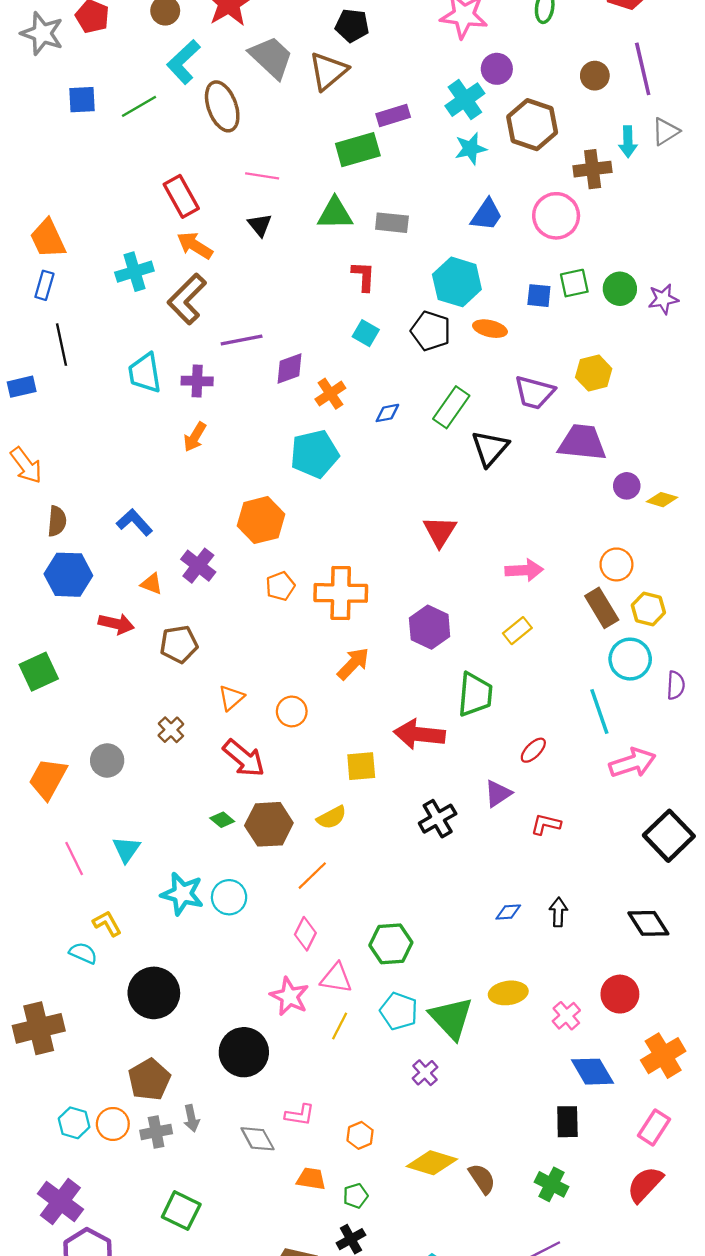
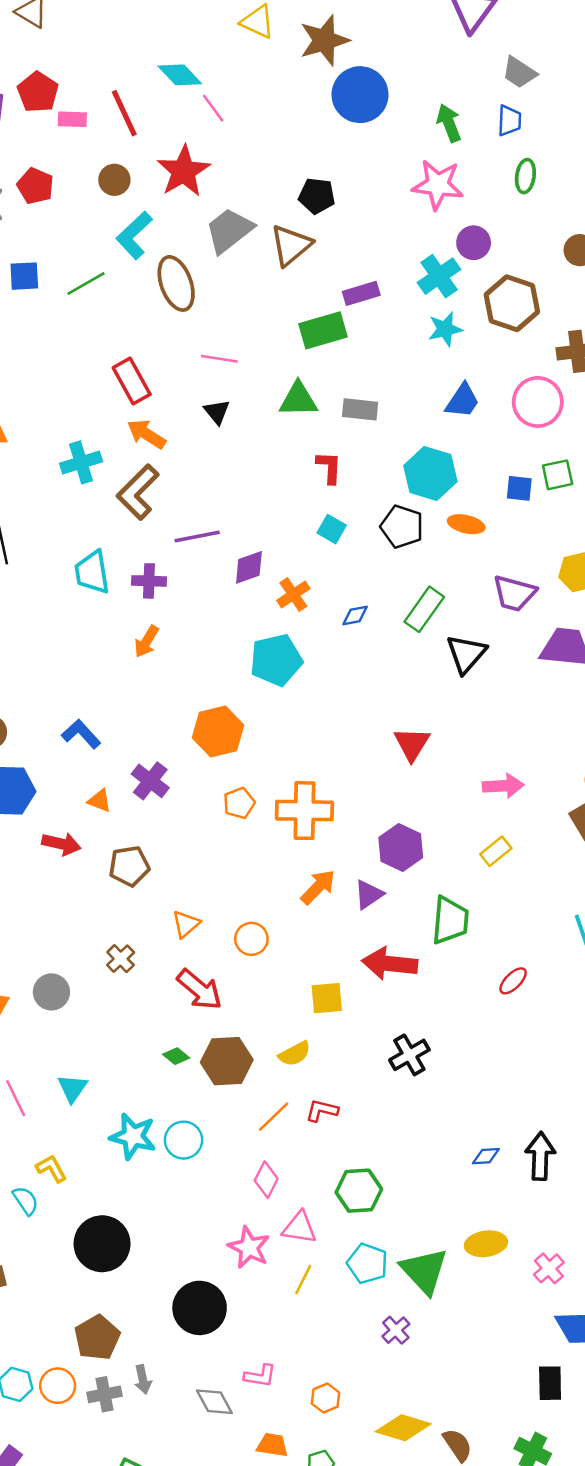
gray trapezoid: (271, 57) -> (229, 230), turned -81
purple triangle: (498, 794) -> (369, 894), moved
red L-shape: (546, 824) -> (322, 1110), moved
black arrow: (558, 912) -> (540, 1156), size x1.5
cyan semicircle: (83, 953) -> (26, 1201), turned 32

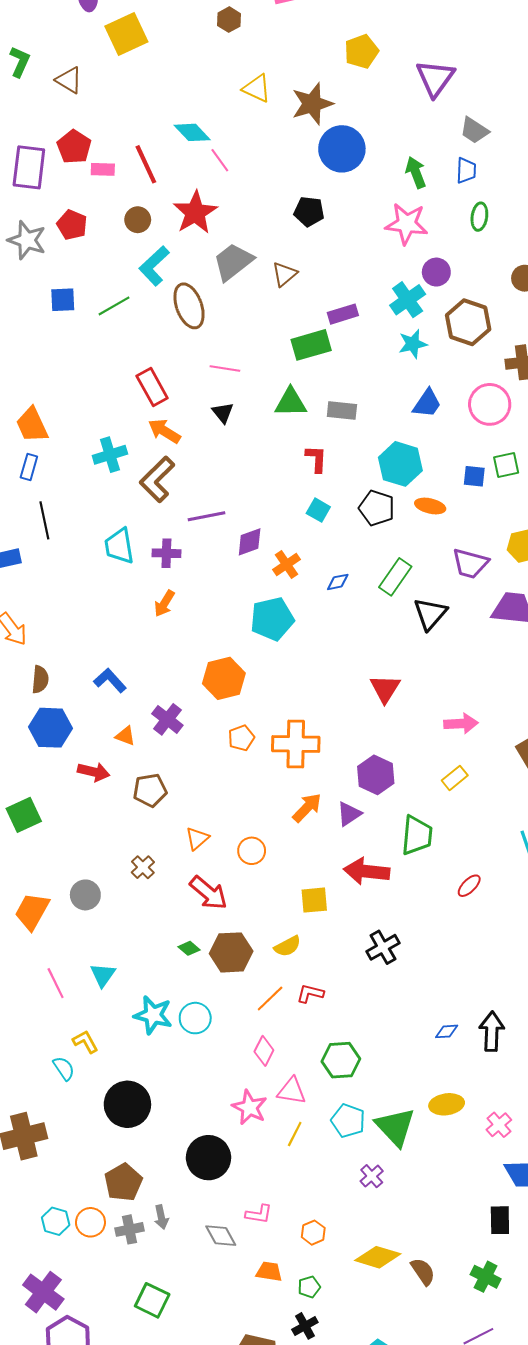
black pentagon: (317, 196) -> (309, 211), moved
brown triangle: (291, 245) -> (284, 274), size x0.7

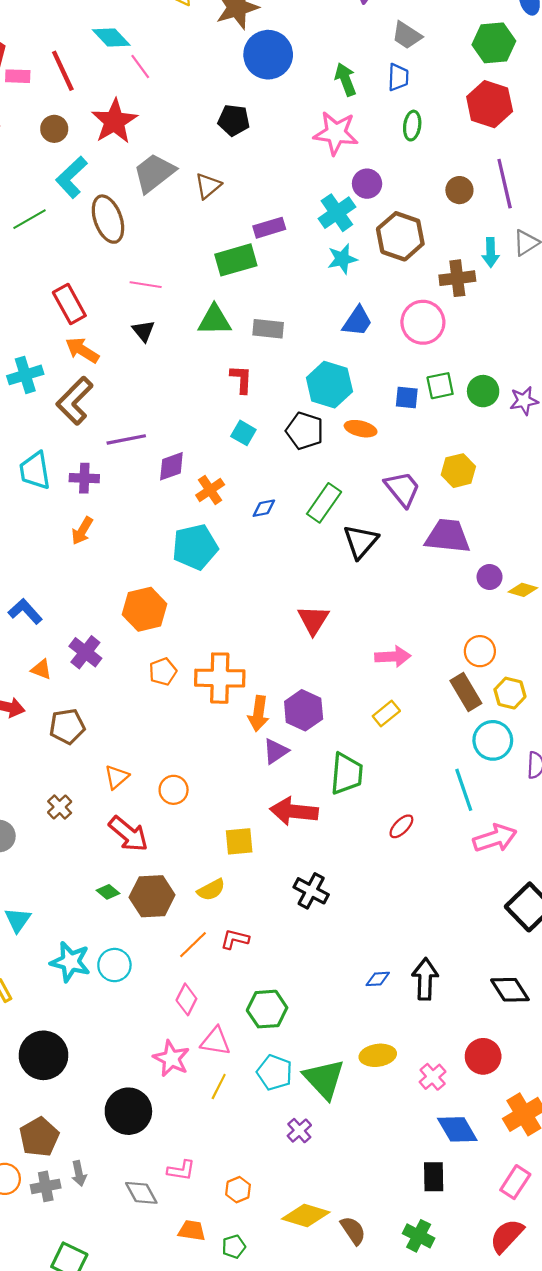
purple trapezoid: (470, 563) -> (402, 489), turned -144
orange arrow: (307, 808) -> (258, 714), moved, turned 144
black cross: (383, 947) -> (311, 891), turned -32

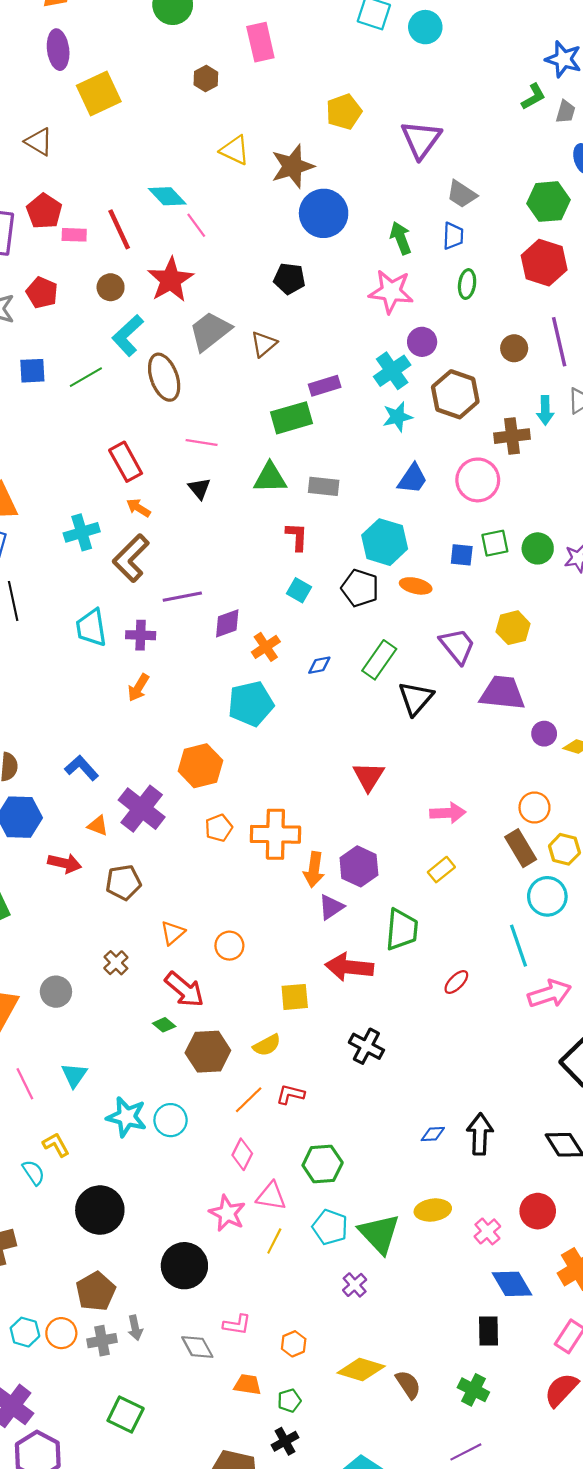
orange arrow: (82, 350) -> (138, 508), size x0.7
purple cross: (85, 652) -> (142, 809), size x1.4
green diamond: (108, 892) -> (164, 1025), moved

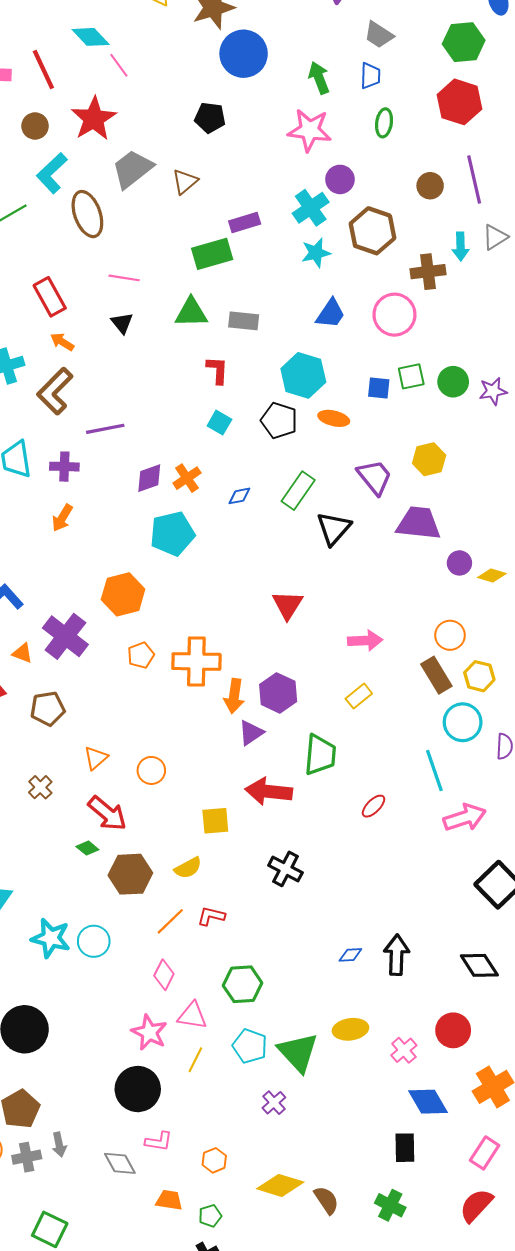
purple diamond: (227, 623) -> (149, 478), moved
black circle: (184, 1266) -> (138, 1089), moved

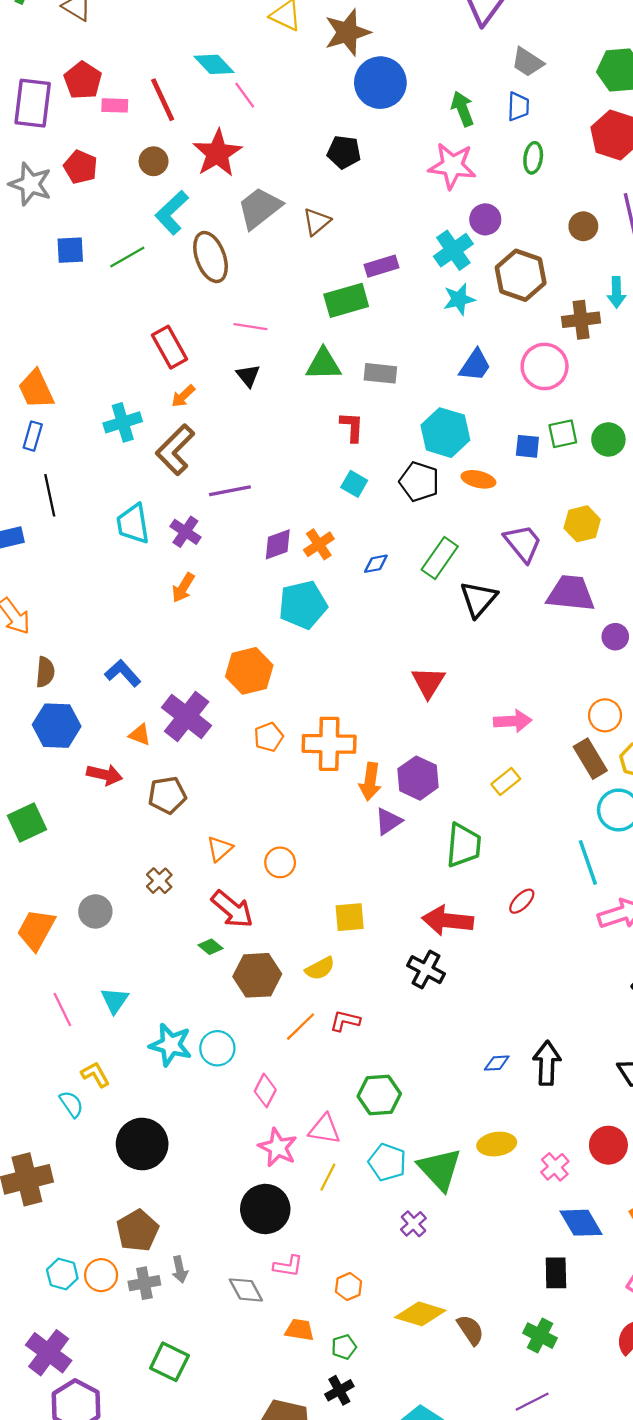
orange arrow: (62, 342) -> (183, 396), turned -75
purple cross: (64, 467) -> (185, 532), turned 32
red arrow: (269, 791) -> (448, 921), moved
pink diamond: (164, 975) -> (265, 1090), moved

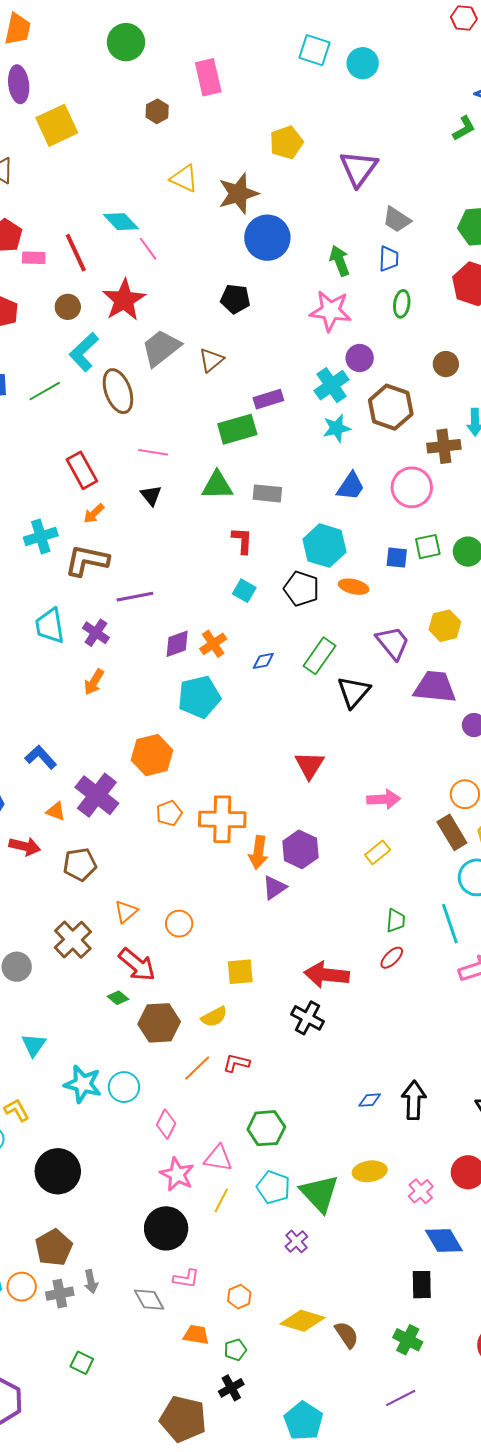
brown L-shape: (175, 450) -> (87, 561), turned 57
green trapezoid: (464, 845) -> (396, 921), moved, size x0.6
brown cross: (159, 881) -> (73, 940), size x1.6
green square: (169, 1362) -> (82, 1363), size x0.7

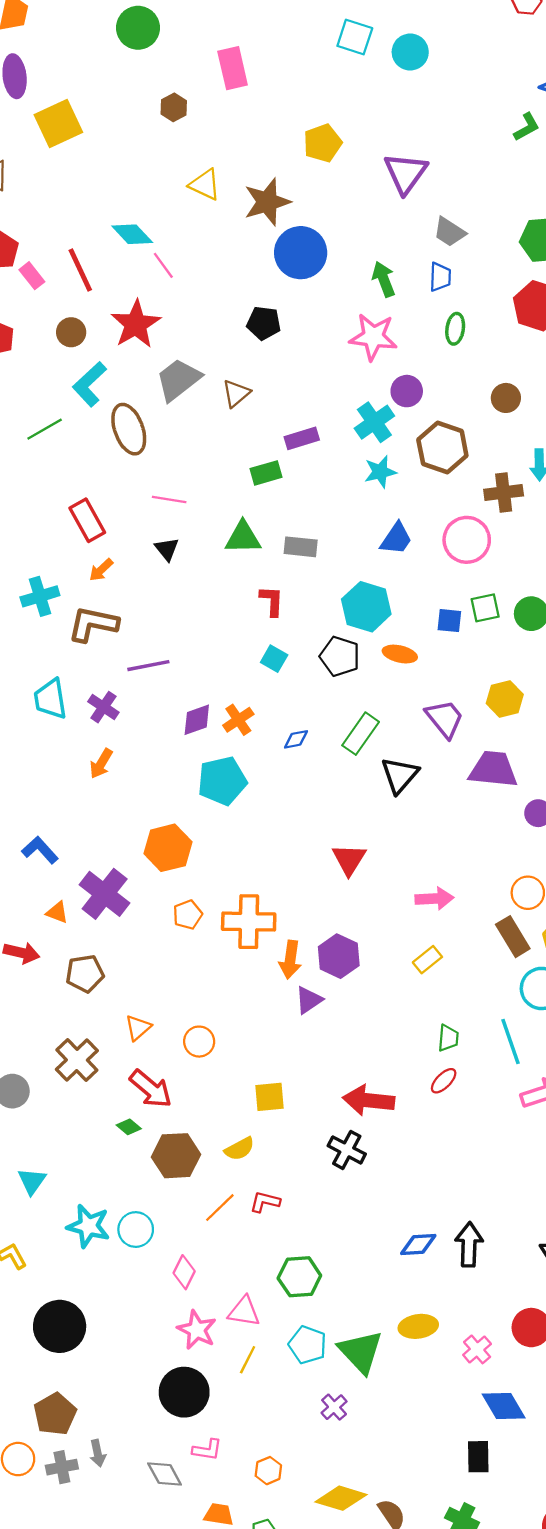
pink rectangle: (34, 258) -> (32, 276), turned 50
green rectangle: (237, 429) -> (266, 473), size x0.7
blue diamond: (370, 1100) -> (418, 1245), size x1.4

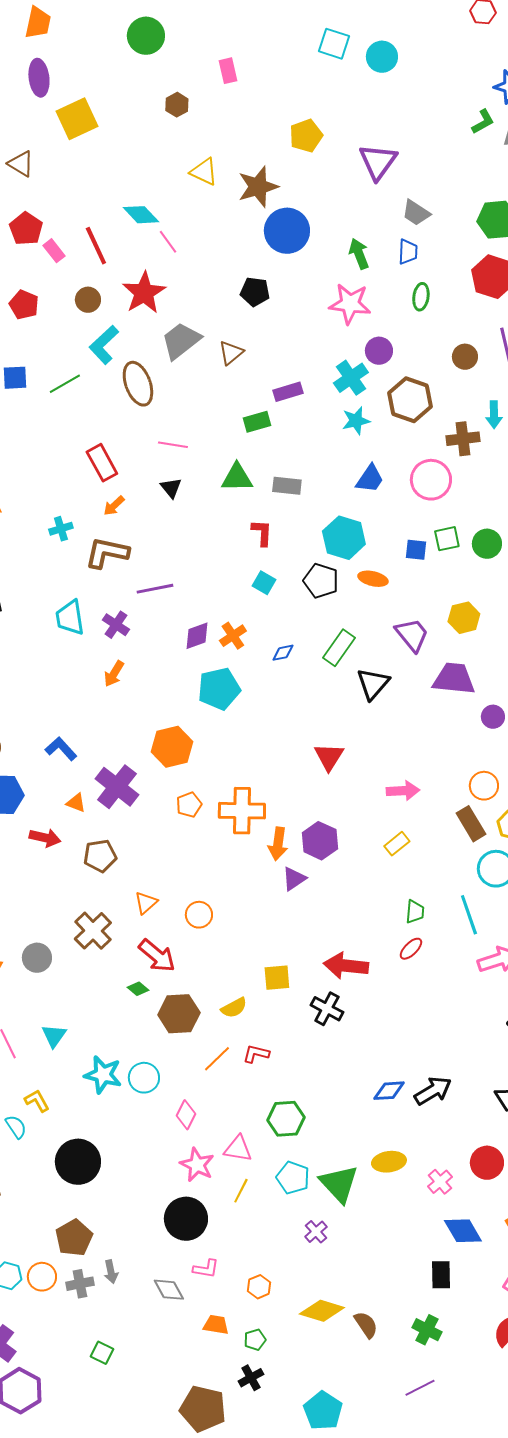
pink rectangle: (233, 68) -> (228, 71), size x0.7
cyan cross: (40, 596) -> (61, 529), size x0.7
yellow square: (269, 1097) -> (277, 978), moved
black arrow: (469, 1245) -> (433, 1091), turned 57

